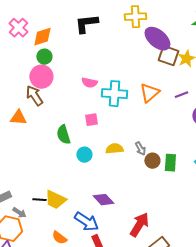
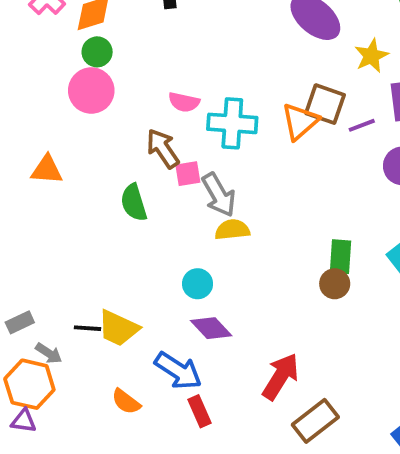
brown square: (168, 56) -> (325, 104), moved
brown arrow: (34, 96) -> (163, 149), moved
gray arrow: (140, 149) -> (219, 195), moved, size x1.6
cyan circle: (84, 155) -> (198, 284), moved
brown circle: (152, 161) -> (335, 284), moved

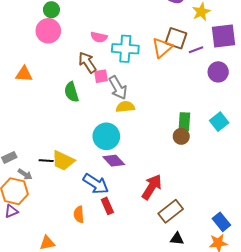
cyan circle: (198, 284) -> (106, 136), size x1.6
orange semicircle: (126, 402) -> (79, 214), moved, turned 49
purple triangle: (24, 421) -> (11, 211), turned -32

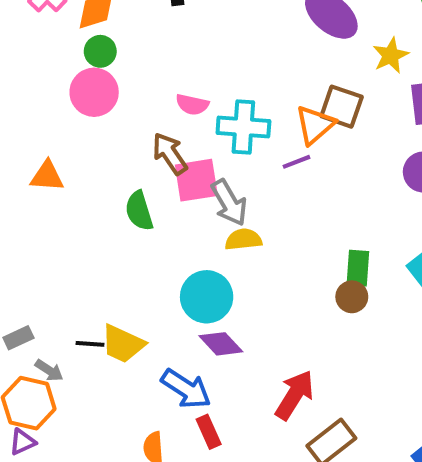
purple line: (196, 50) -> (297, 162), moved
pink square: (101, 76) -> (196, 180), size x1.6

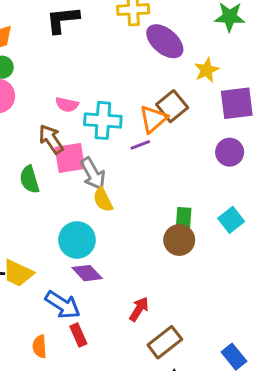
brown square: (342, 107) -> (172, 106), turned 32
yellow semicircle: (243, 240) -> (103, 200), turned -110
brown circle: (352, 297) -> (179, 240), size x1.4
red arrow: (295, 395) -> (139, 309), size x0.7

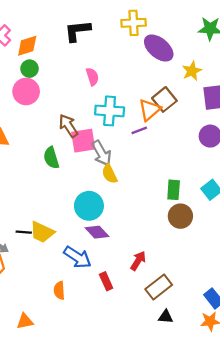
pink semicircle: (67, 105) -> (92, 77), moved, turned -120
brown circle: (179, 240) -> (180, 216), moved
red rectangle: (78, 335) -> (106, 281), moved

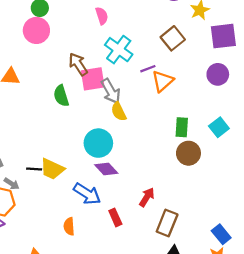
orange triangle: (150, 110) -> (163, 81), moved
cyan cross: (110, 111) -> (119, 50), turned 32
brown rectangle: (159, 287) -> (167, 223), turned -30

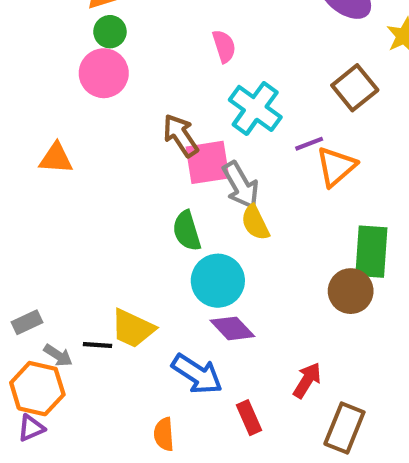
green semicircle: (61, 96) -> (187, 231), moved
green rectangle: (182, 127) -> (371, 252), size x1.4
brown circle: (188, 153) -> (351, 291), moved
black line: (34, 169) -> (98, 345), moved

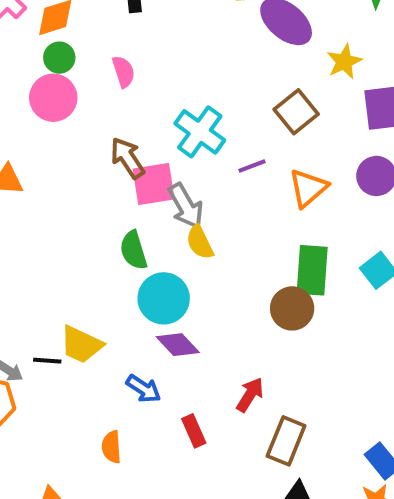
pink semicircle: (224, 46) -> (124, 72), moved
orange triangle: (336, 167) -> (308, 188), moved
blue arrow: (197, 374) -> (144, 389), size x0.7

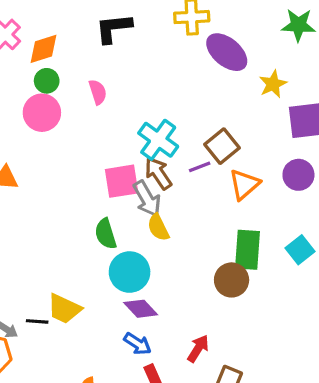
brown square: (296, 112) -> (222, 146), moved
brown arrow: (128, 158) -> (158, 173), moved
blue arrow: (144, 389) -> (138, 344), moved

